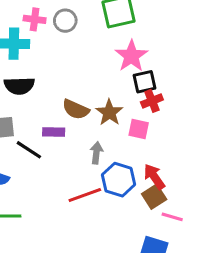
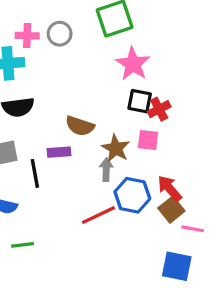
black square: (144, 82) -> (140, 101), moved, turned 30
brown star: (109, 112) -> (116, 148), moved
black line: (29, 150) -> (35, 173), turned 52

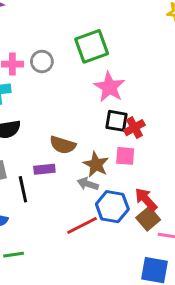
gray arrow: (106, 170) -> (88, 184), turned -72

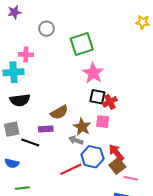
gray circle: (42, 61) -> (46, 29), moved
brown semicircle: (63, 145) -> (59, 112), turned -48
black line: (23, 189) -> (30, 142), turned -60

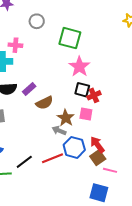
green square: (82, 44) -> (70, 38), turned 30
purple rectangle: (46, 129) -> (29, 89), moved, turned -40
black line: (30, 142) -> (24, 162), moved, turned -60

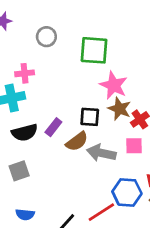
black square: (82, 90) -> (90, 117), moved
brown star: (66, 118) -> (120, 109), moved
gray arrow: (59, 131) -> (101, 153), moved, size x1.5

